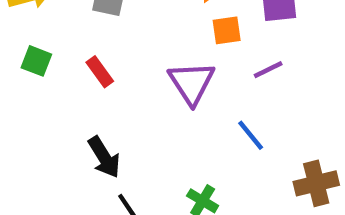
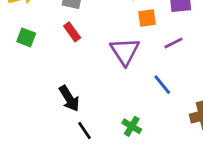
red rectangle: (100, 72) -> (72, 32), moved

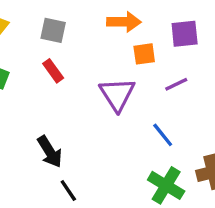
green cross: (132, 126) -> (166, 185), moved, size x1.5

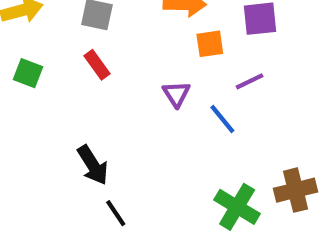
purple triangle: (117, 94) -> (176, 94), size x0.6
blue line: (163, 135) -> (222, 119), moved

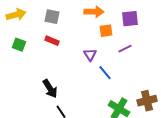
red rectangle: (97, 65) -> (52, 41), turned -32
blue line: (222, 119) -> (105, 73), moved

